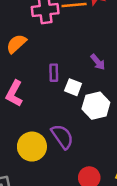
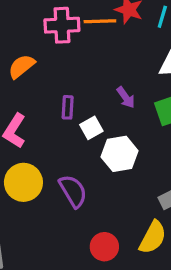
white square: (73, 87) -> (91, 128), turned 35
yellow circle: (32, 147) -> (23, 182), moved

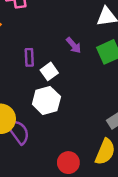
white hexagon: (120, 154) -> (46, 100), moved
purple semicircle: (73, 191) -> (18, 132), moved

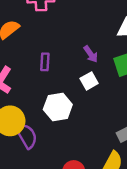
white square: (49, 71) -> (89, 81), moved

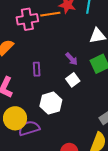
purple semicircle: (26, 136) -> (29, 128), turned -70

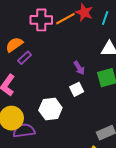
orange line: (50, 14) -> (65, 19), turned -30
purple rectangle: (37, 69) -> (25, 58), moved, turned 40

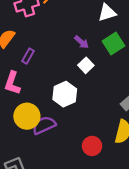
purple rectangle: (25, 58) -> (28, 56), moved

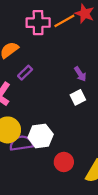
white hexagon: (65, 94) -> (41, 136), moved
red circle: (92, 146) -> (64, 162), moved

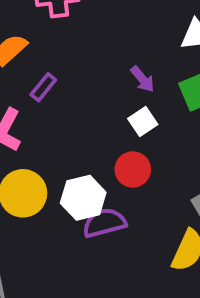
purple semicircle: (21, 143) -> (104, 223), moved
red circle: (64, 162) -> (133, 169), moved

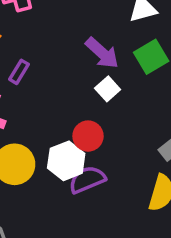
purple arrow: (142, 79) -> (102, 53), size x1.5
red circle: (133, 169) -> (88, 136), moved

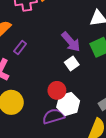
white hexagon: (66, 161) -> (68, 104), moved

